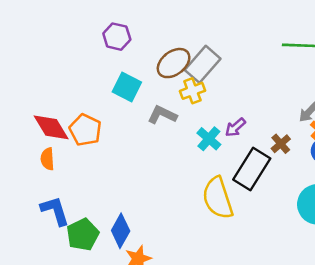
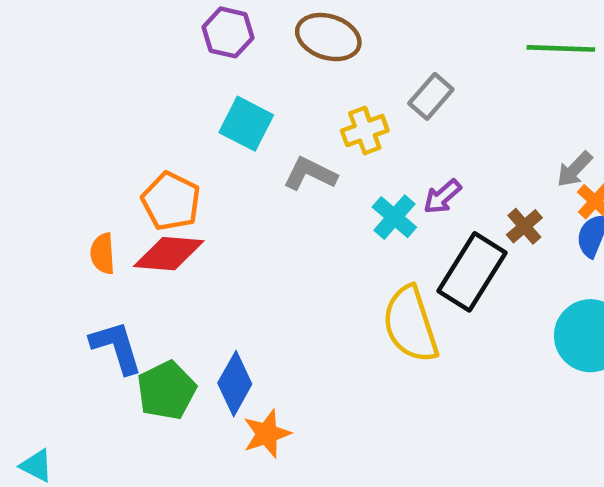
brown ellipse: (174, 63) -> (328, 37), moved, turned 56
gray rectangle: (203, 64) -> (431, 96), moved, size x0.7
red diamond: (51, 127) -> (169, 254), moved, turned -54

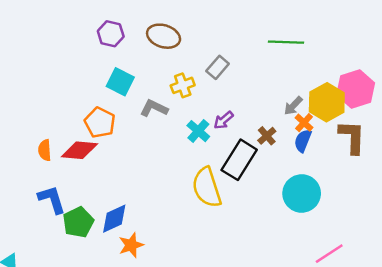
orange pentagon: (171, 201) -> (100, 123), moved
blue diamond: (235, 384) -> (114, 219), turned 36

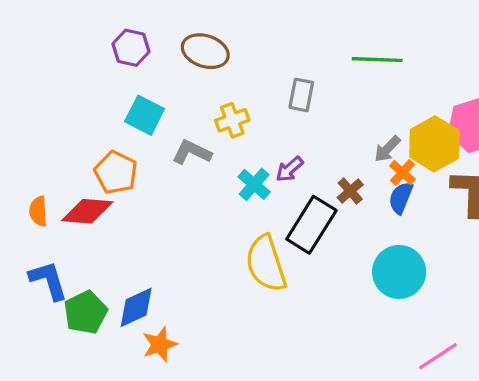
gray rectangle: (218, 67) -> (301, 95), moved, turned -30

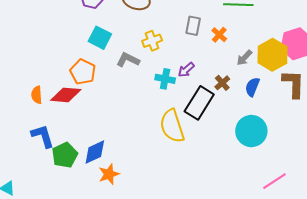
orange cross: (402, 173) -> (219, 35), moved
cyan cross: (254, 184) -> (165, 79), turned -30

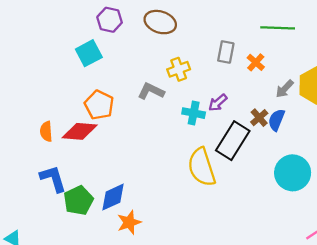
cyan square: (100, 38) -> (89, 53), moved, turned 35
blue semicircle: (252, 87) -> (276, 120), moved

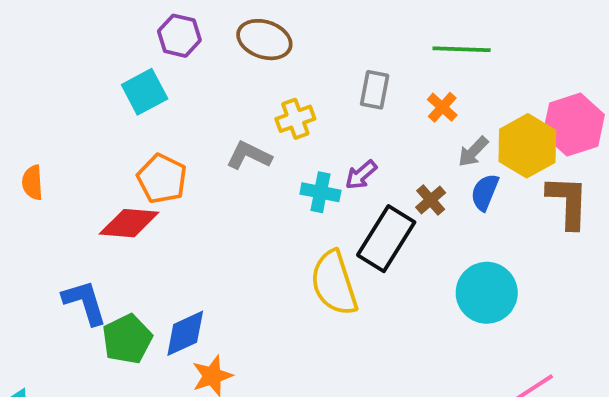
orange cross: (256, 62) -> (442, 107), moved
blue semicircle: (276, 120) -> (485, 192), moved
orange semicircle: (46, 131) -> (32, 183), moved

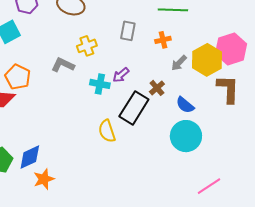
orange cross: (442, 107) -> (163, 40), turned 35
blue semicircle: (485, 192) -> (185, 105), moved, turned -72
yellow semicircle: (334, 283) -> (107, 131), size x0.7

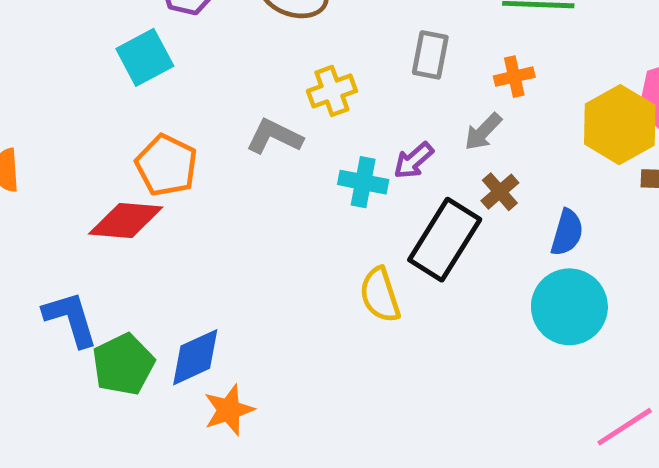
gray arrow: (179, 63) -> (483, 132), moved
blue semicircle: (185, 105) -> (567, 232), turned -114

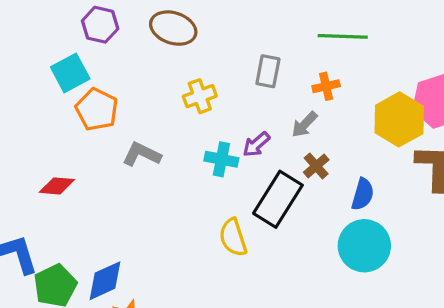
gray L-shape: (274, 137) -> (142, 154), moved
orange pentagon: (166, 165) -> (97, 109), moved
red diamond: (126, 220) -> (57, 186), size x0.7

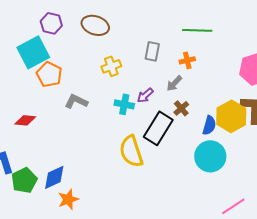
cyan square: (70, 73) -> (33, 52), size x1.4
yellow hexagon: (399, 119) -> (231, 116), moved
yellow semicircle: (233, 237) -> (131, 151), size x1.4

